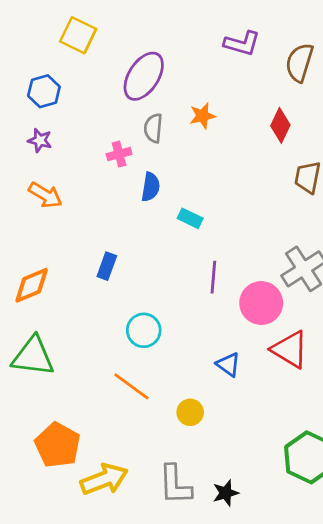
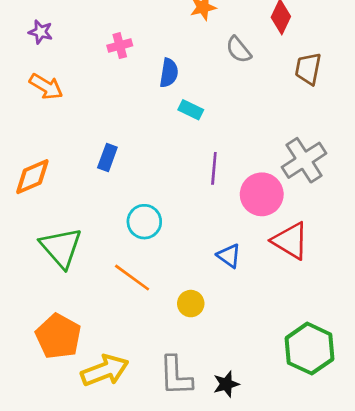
gray semicircle: (153, 128) -> (239, 50), moved, turned -44
blue semicircle: (151, 187) -> (169, 73), moved
green triangle: (33, 356) -> (61, 248), moved, turned 42

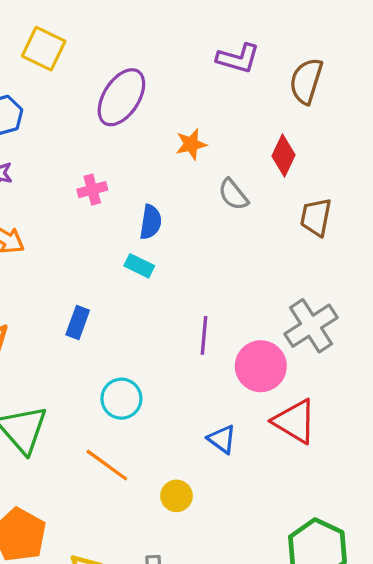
cyan rectangle: (191, 110) -> (139, 266), moved

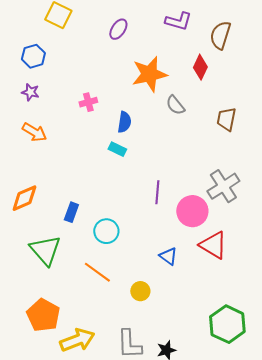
purple ellipse: (121, 97) -> (118, 29), moved, size x0.6
orange star: (191, 144) -> (149, 74), size x1.8
red diamond: (283, 156) -> (200, 67), moved
blue rectangle: (78, 322) -> (71, 212), moved

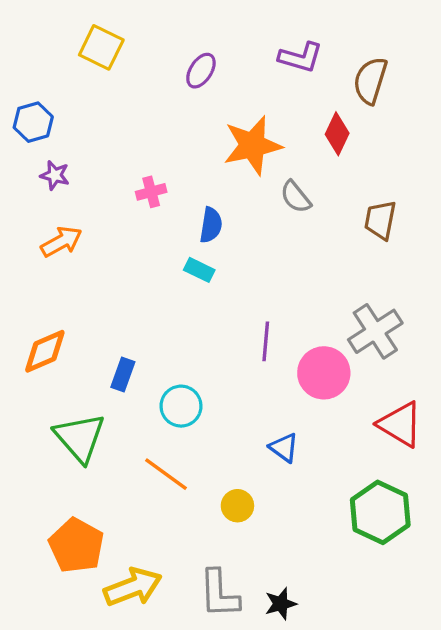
blue hexagon: (33, 56) -> (33, 122), moved
orange arrow: (34, 132) -> (61, 242), turned -60
red triangle: (213, 245) -> (400, 424), moved
green hexagon: (227, 324) -> (380, 512), moved

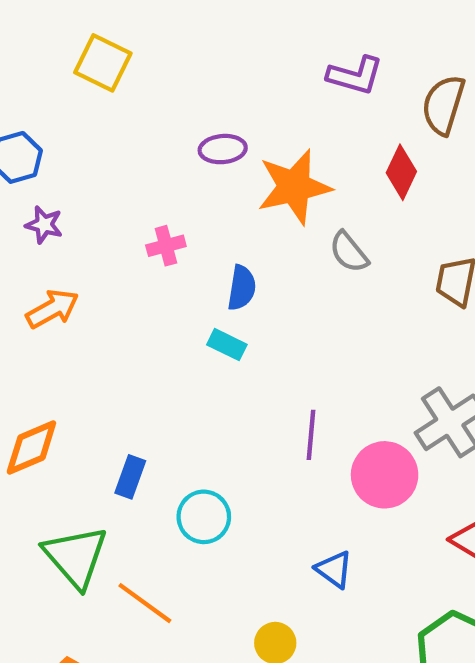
purple ellipse: (201, 71) -> (223, 149), moved, turned 52
orange line: (166, 474) -> (145, 603), moved

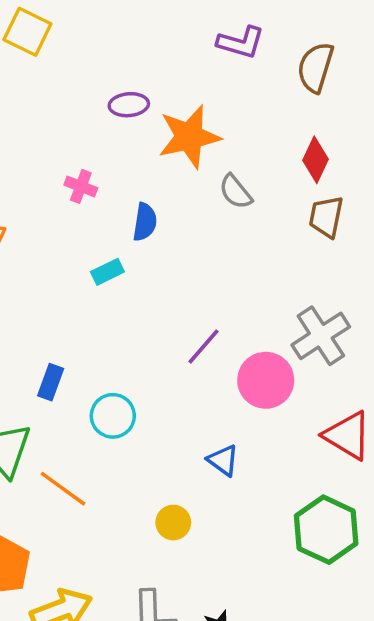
red diamond: (401, 172) -> (316, 160), moved
pink cross: (166, 246) -> (81, 186), turned 36
cyan rectangle: (227, 345) -> (107, 272), moved, turned -52
purple line: (311, 435) -> (203, 346), turned 36

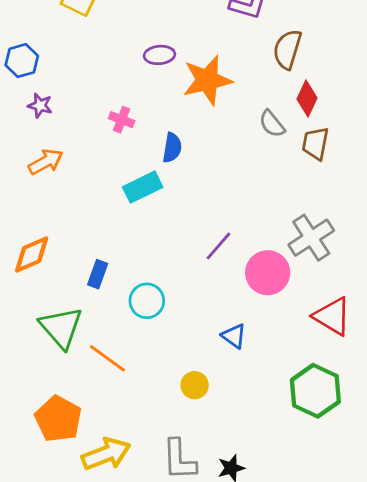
brown semicircle: (316, 67) -> (287, 49), moved
gray semicircle: (235, 192) -> (272, 124), moved
cyan rectangle: (107, 272) -> (143, 187), size x1.5

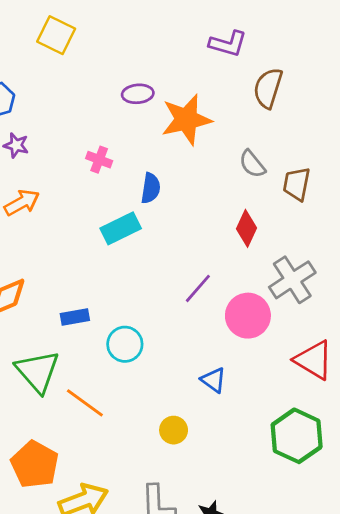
red diamond: (307, 99) -> (247, 228), moved
blue rectangle: (98, 274) -> (75, 317), turned 60

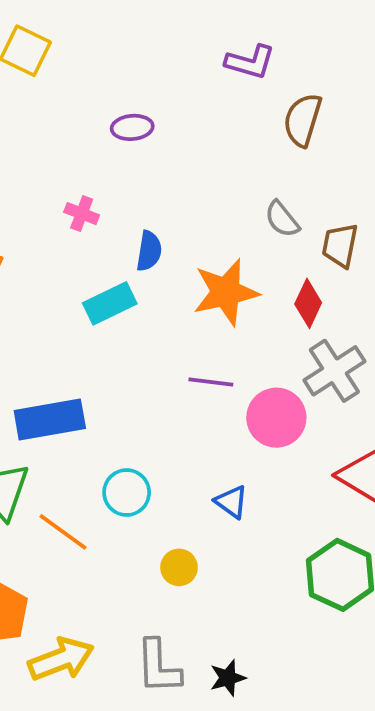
orange star: (186, 120) -> (226, 292), moved
red diamond: (247, 228) -> (308, 303), moved
purple line: (198, 288) -> (211, 382), turned 56
blue rectangle: (75, 317) -> (50, 419), size x1.8
cyan circle: (125, 344) -> (127, 493), moved

